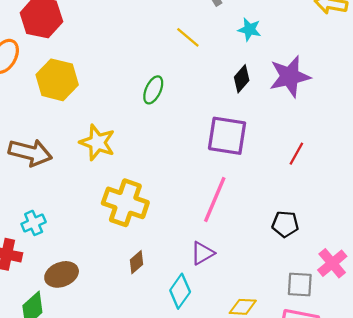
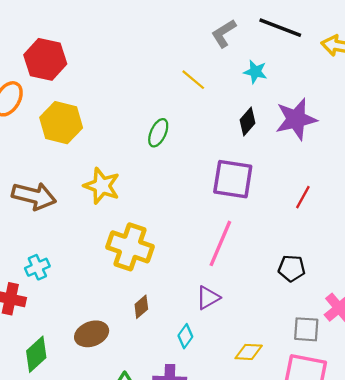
brown ellipse: (62, 274) -> (92, 334), moved
cyan diamond: (180, 291) -> (185, 336), size x0.7

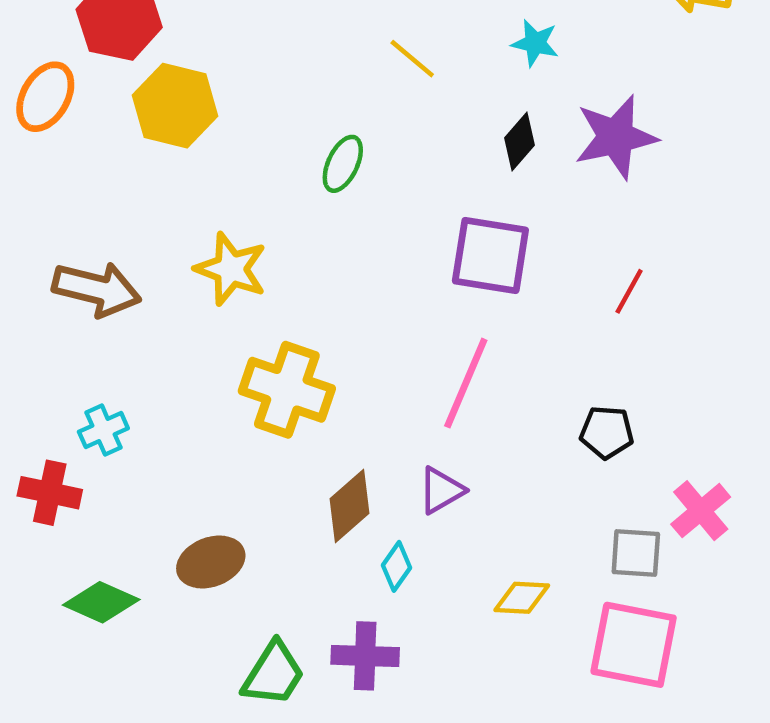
yellow hexagon: (61, 123) -> (175, 106), moved
brown diamond: (141, 307) -> (350, 506), moved, size x1.5
green diamond: (36, 354) -> (101, 602), turned 66

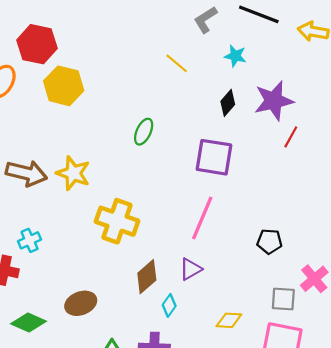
green ellipse: (343, 164) -> (144, 132), moved
yellow star: (231, 269) -> (73, 173), moved
red line: (629, 291) -> (291, 137), moved

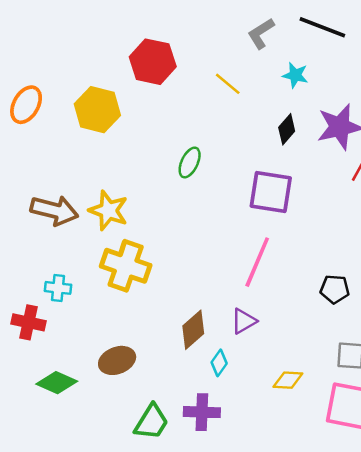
red hexagon: (37, 44) -> (153, 62), moved
yellow cross: (117, 221) -> (126, 266), moved
cyan cross: (30, 240) -> (58, 288), turned 30

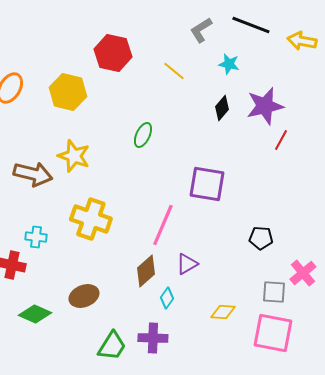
purple square: (271, 192) -> (207, 184), moved
yellow star: (108, 210) -> (74, 156), moved
pink line: (257, 262) -> (163, 225), moved

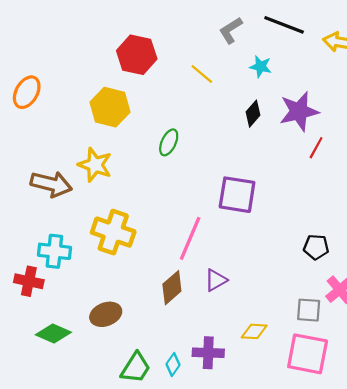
yellow hexagon: (68, 92) -> (110, 107), moved
cyan cross: (36, 237) -> (54, 251), size x1.4
black pentagon: (261, 238) -> (316, 247), moved
cyan diamond: (167, 298) -> (173, 364), moved
purple cross: (153, 338) -> (208, 353), moved

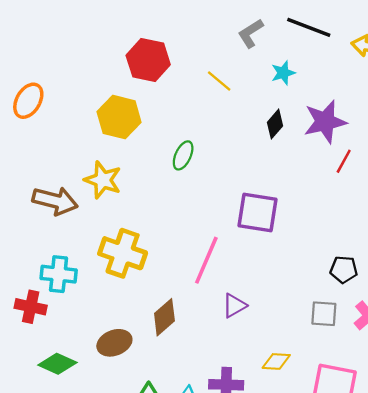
cyan star: (261, 67) -> (283, 73), turned -30
brown diamond: (172, 288) -> (164, 317), moved
gray square: (309, 310) -> (324, 314), moved

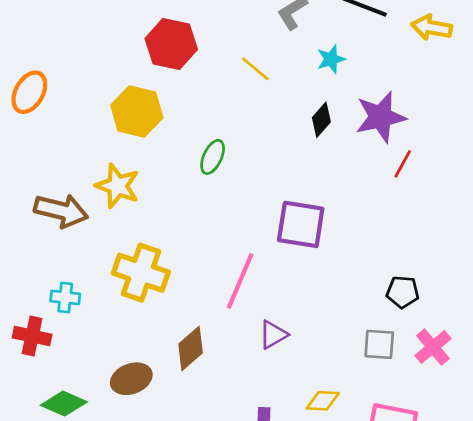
cyan cross: (59, 274) -> (65, 297), size x0.7

